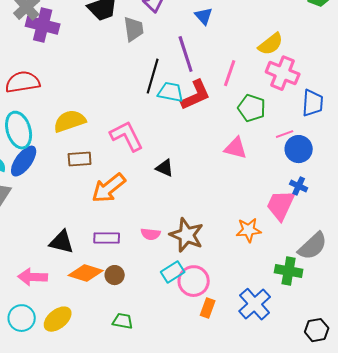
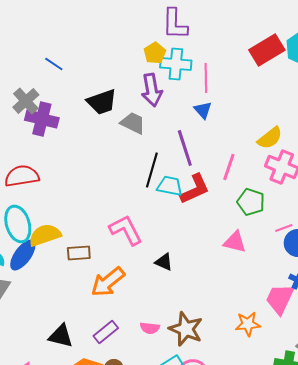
gray trapezoid: (134, 29) -> (133, 123), turned -56
yellow semicircle: (70, 121) -> (45, 235), moved
purple rectangle: (107, 238) -> (106, 332), turned -40

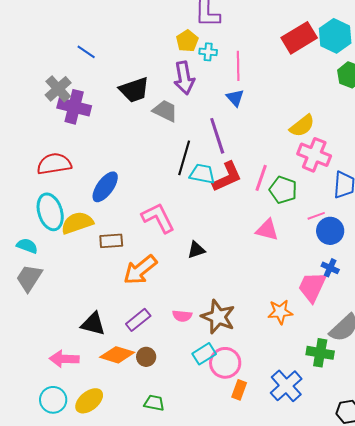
cyan cross: (176, 64) -> (208, 52), size x0.6
pink line: (229, 167) -> (261, 178), moved
blue ellipse: (23, 255) -> (105, 187), moved
black triangle: (164, 262) -> (196, 250), turned -42

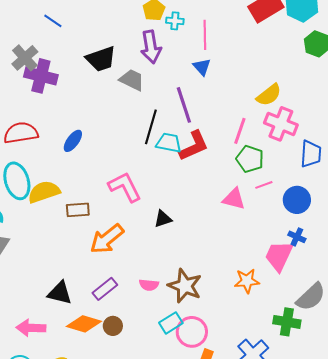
pink line: (261, 178) -> (240, 131), moved
blue ellipse: (105, 187) -> (73, 141), moved, size x0.7
pink line: (316, 216) -> (264, 185), moved

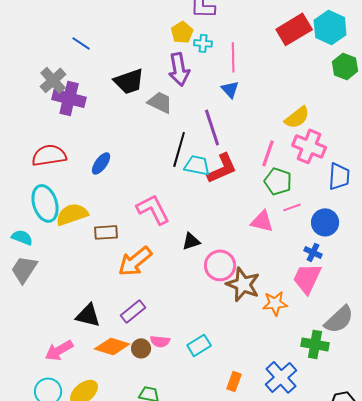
blue cross: (297, 237) -> (313, 252), moved
pink semicircle: (149, 285) -> (160, 341), moved
brown star: (185, 286) -> (243, 284), moved
pink arrow: (31, 328) -> (59, 350), turned -32
pink circle: (192, 332) -> (220, 265), moved

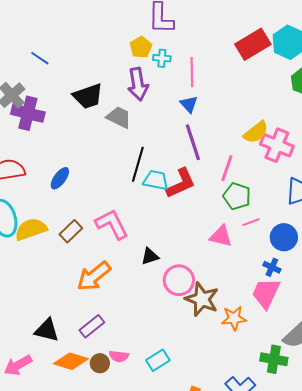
purple line: (212, 127) -> (193, 142), moved
pink cross: (309, 146) -> (277, 145), moved
brown rectangle: (106, 232) -> (71, 231), moved, turned -40

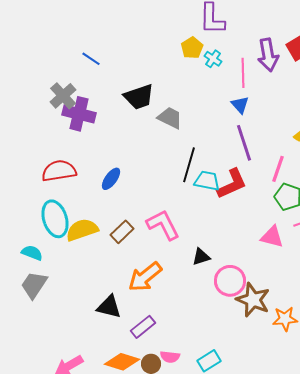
cyan cross: (162, 58) -> (213, 59), turned 30
purple arrow: (138, 84) -> (268, 55), moved
black triangle: (47, 330) -> (109, 307), moved

